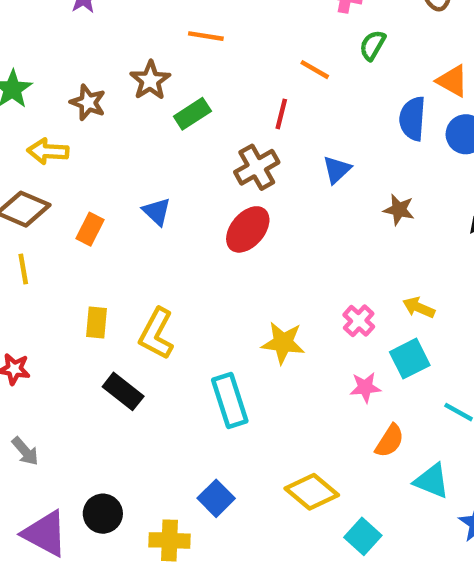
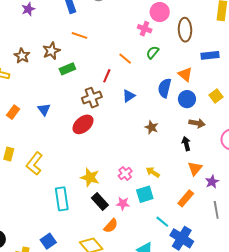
blue triangle: (337, 170) -> (129, 96), moved
black rectangle: (123, 391) -> (100, 202), moved
orange semicircle: (390, 441) -> (111, 226), moved

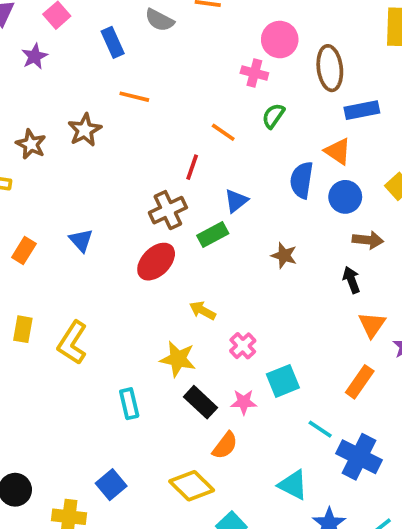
blue rectangle: (210, 55) -> (362, 110), moved
green rectangle: (67, 69) -> (213, 234), moved
yellow arrow: (153, 172) -> (203, 310), moved
cyan rectangle: (62, 199) -> (129, 404), size x0.7

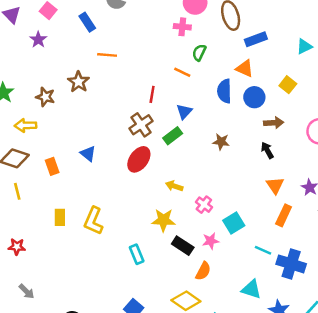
orange line: (223, 132) -> (182, 72), moved
orange rectangle: (24, 250) -> (52, 166), turned -42
orange triangle: (372, 325) -> (275, 185), moved

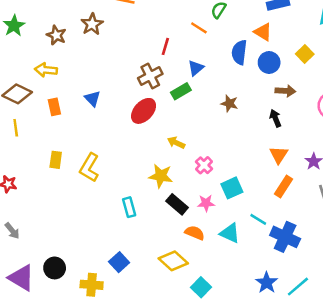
yellow arrow: (25, 125) -> (46, 70), moved
orange semicircle: (203, 271) -> (195, 233), turned -102
cyan triangle: (251, 289) -> (230, 233), moved

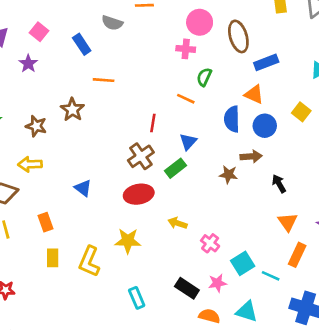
brown arrow: (285, 91) -> (251, 156), moved
orange rectangle: (54, 107) -> (46, 222), moved
red ellipse: (144, 111) -> (139, 194), turned 44
yellow star: (161, 176) -> (128, 241), moved
cyan line: (258, 219) -> (271, 276), moved

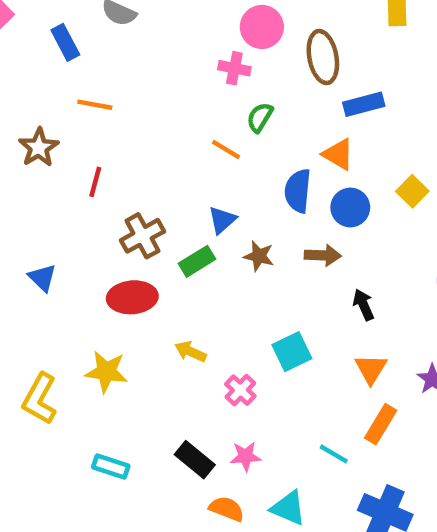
red line: (153, 123) -> (95, 182), moved
brown star: (228, 174) -> (259, 256), moved
cyan square: (243, 263) -> (292, 352), moved
cyan rectangle: (137, 298) -> (111, 467), turned -55

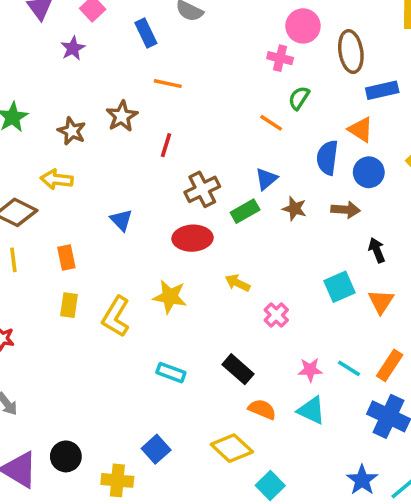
cyan square: (292, 352) -> (339, 287), moved
orange rectangle: (381, 424) -> (390, 365), moved
pink star: (245, 456) -> (310, 370), moved

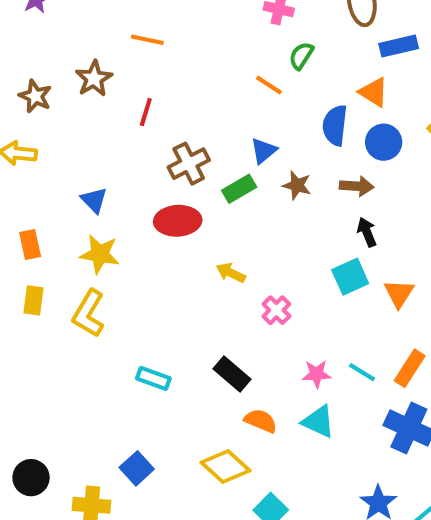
black arrow: (377, 250) -> (367, 232), moved
yellow star: (170, 297) -> (100, 254), moved

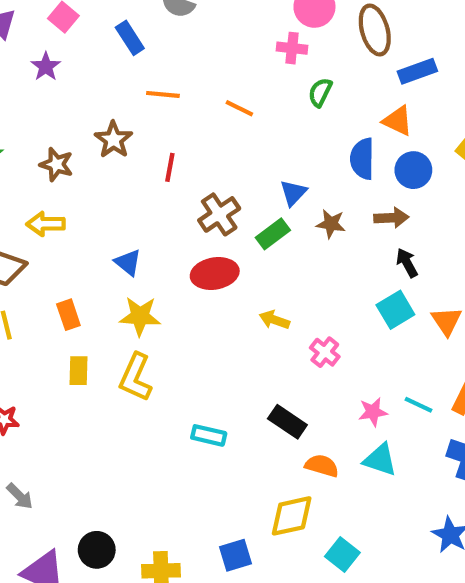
orange line: (269, 85) -> (239, 108), moved
yellow diamond: (225, 466) -> (292, 516), turned -48
blue square: (137, 468) -> (236, 555), moved, turned 32

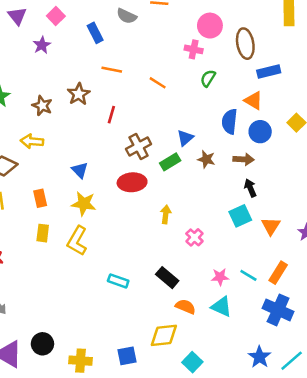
yellow arrow: (274, 320) -> (166, 214), turned 72

